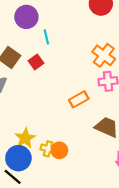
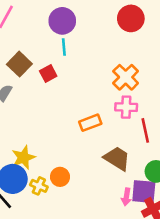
purple circle: (26, 17) -> (62, 21), moved
yellow cross: (48, 149) -> (39, 186), moved

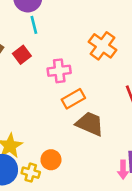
pink cross: (126, 107) -> (59, 71), moved
brown trapezoid: (117, 158) -> (90, 124), moved

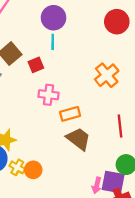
pink cross: (59, 71) -> (48, 95), moved
orange circle: (51, 160) -> (33, 170), moved

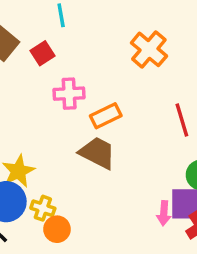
brown trapezoid: (78, 139) -> (97, 153), moved
orange circle: (33, 170) -> (57, 229), moved

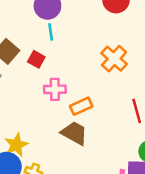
red square: (43, 53) -> (36, 59), turned -30

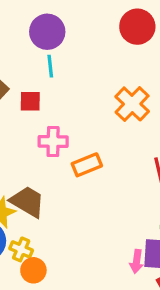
red square: (36, 59) -> (30, 101), turned -30
brown trapezoid: (74, 133) -> (28, 202), moved

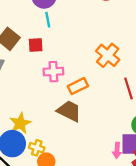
orange cross: (132, 104) -> (108, 55), moved
brown trapezoid: (28, 202) -> (69, 111), moved

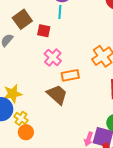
pink cross: (53, 72) -> (53, 57), turned 30

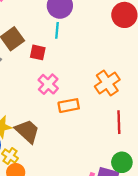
brown trapezoid: (57, 95) -> (27, 131), moved

